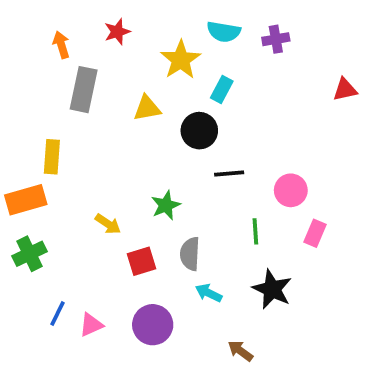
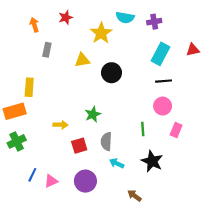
gray rectangle: (84, 90) -> (47, 50), size x0.6
cyan rectangle: (222, 90) -> (160, 54), moved, size x1.5
black line: (229, 174) -> (164, 81), moved
yellow arrow: (108, 224) -> (60, 125), turned -32

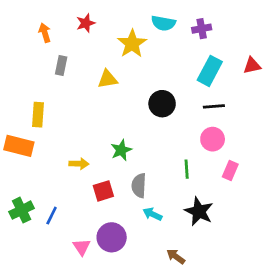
black circle: (111, 73) -> (162, 104), moved
orange rectangle: (15, 111) -> (19, 146), turned 30
green cross: (17, 141) -> (22, 210), moved
blue line: (32, 175) -> (52, 216), moved
pink triangle: (51, 181) -> (82, 247), moved, turned -40

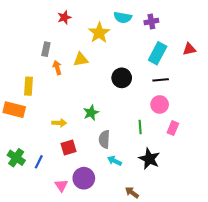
orange arrow: (45, 33) -> (57, 68), moved
red square: (103, 191) -> (68, 147), moved
green cross: (22, 210) -> (16, 158), turned -30

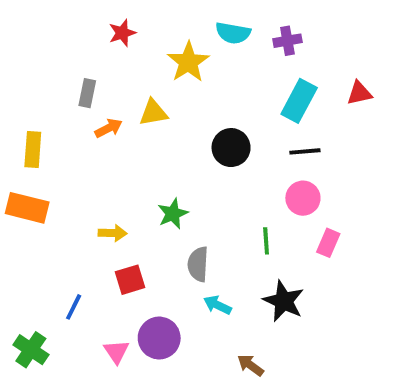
orange arrow: (57, 68) -> (109, 128), turned 80
yellow rectangle: (28, 86) -> (33, 150), moved
green cross: (16, 158) -> (31, 350), moved

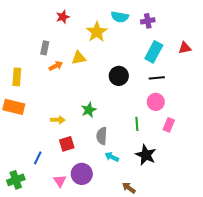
green cross: (31, 350) -> (16, 180), turned 36

